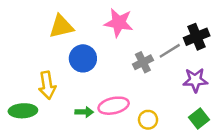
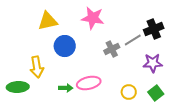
yellow circle: (148, 120) -> (129, 92), moved

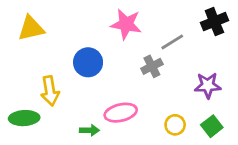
yellow triangle: (48, 21) -> (31, 28), moved
black cross: (154, 29) -> (214, 22), moved
gray line: (133, 40) -> (172, 42), moved
green arrow: (66, 88) -> (89, 130), moved

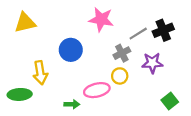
black cross: (214, 22) -> (163, 30), moved
purple star: (208, 85) -> (152, 63), moved
yellow circle: (175, 125) -> (120, 76), moved

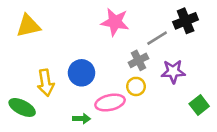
black cross: (163, 30) -> (186, 21), moved
blue circle: (71, 50) -> (82, 73), moved
green ellipse: (20, 94) -> (22, 107), turned 30
green square: (170, 101) -> (199, 105), moved

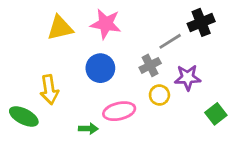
pink star: (115, 22) -> (106, 24), moved
yellow triangle: (28, 26) -> (60, 28), moved
blue circle: (82, 73) -> (100, 68), moved
yellow circle: (136, 86) -> (159, 95), moved

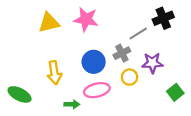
blue circle: (100, 68) -> (94, 62), moved
yellow arrow: (49, 90) -> (54, 73), moved

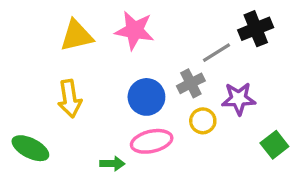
yellow arrow: (54, 73) -> (70, 99), moved

